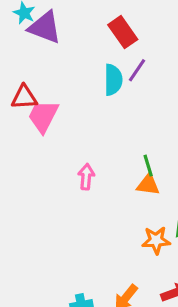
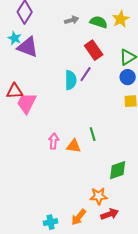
red rectangle: (123, 32) -> (94, 50), moved
orange triangle: (148, 185) -> (74, 146), moved
orange star: (156, 240) -> (99, 196), moved

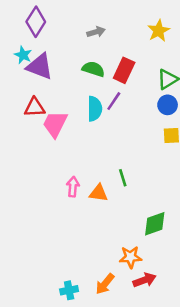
green semicircle: (99, 22) -> (93, 69), moved
red rectangle: (94, 50) -> (124, 70), turned 60
red triangle: (15, 91) -> (35, 107), moved
pink trapezoid: (27, 103) -> (55, 124), moved

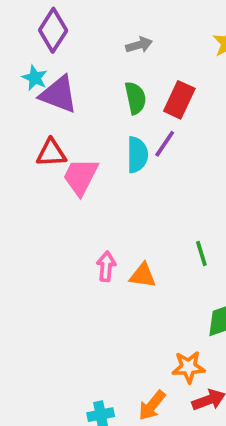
green semicircle: (93, 69) -> (135, 98), turned 60
green line: (123, 178) -> (201, 254), moved

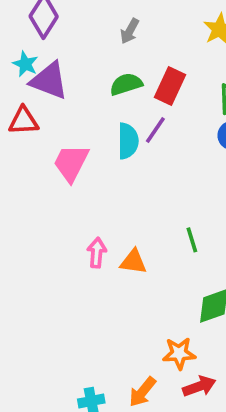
gray arrow: (139, 45) -> (130, 31), turned 135
green semicircle: (135, 98) -> (126, 84), turned -96
red triangle: (51, 153) -> (23, 121), moved

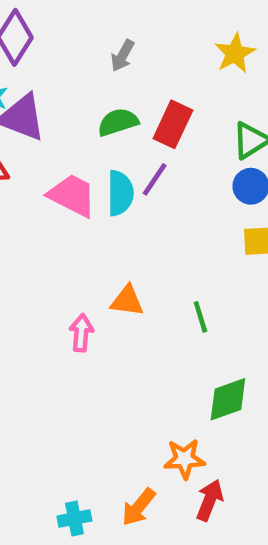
pink trapezoid: (71, 163) -> (72, 195), moved, turned 90
orange triangle: (133, 262) -> (127, 301), moved
red arrow: (199, 386) -> (210, 500), turned -48

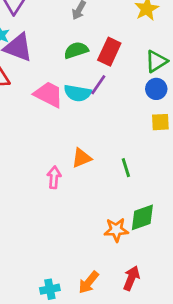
cyan semicircle: (120, 193) -> (78, 93), turned 100
orange triangle: (127, 301) -> (82, 158), turned -30
orange star: (184, 459) -> (116, 230), moved

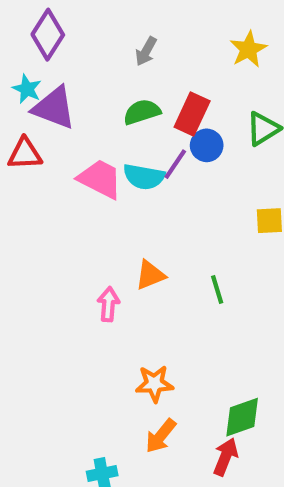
blue circle: (156, 89) -> (207, 145), moved
green diamond: (142, 217) -> (242, 417), moved
orange star: (116, 230) -> (154, 384), moved
orange arrow: (89, 282) -> (161, 436), moved

